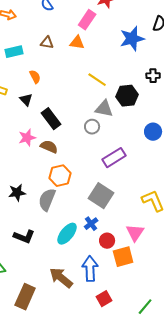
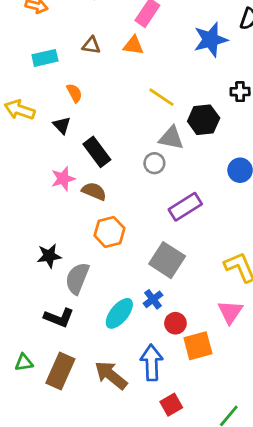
gray semicircle: (47, 200) -> (77, 278), moved
pink triangle: (135, 233) -> (230, 312), moved
brown rectangle: (25, 297) -> (60, 371), moved

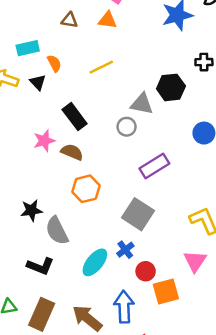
cyan rectangle: (45, 58) -> (28, 48), moved
yellow line: (161, 97) -> (101, 67), moved, turned -60
black triangle: (62, 125) -> (38, 82), moved
gray semicircle: (77, 278) -> (57, 231), turned -48

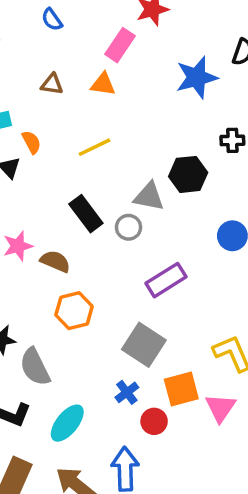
black rectangle: (75, 117) -> (86, 214), moved
cyan ellipse: (95, 262) -> (67, 423), moved
orange square: (166, 292) -> (181, 389), moved

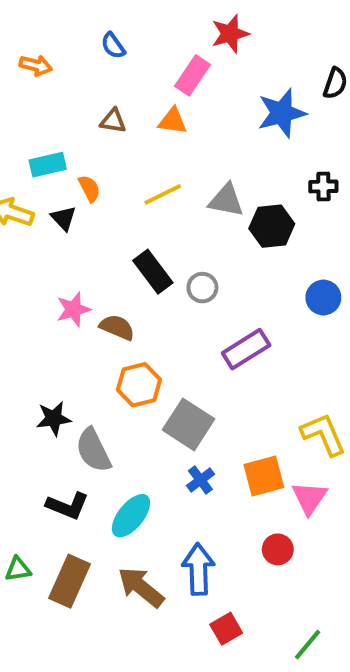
gray triangle: (149, 197) -> (226, 200), moved
gray square: (144, 345) -> (189, 424), moved
red circle: (154, 421) -> (278, 549), moved

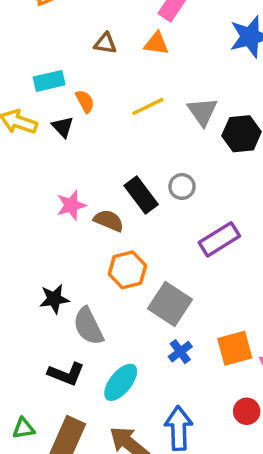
gray triangle: (226, 200) -> (202, 112), turned 44
black rectangle: (153, 272) -> (141, 195), moved

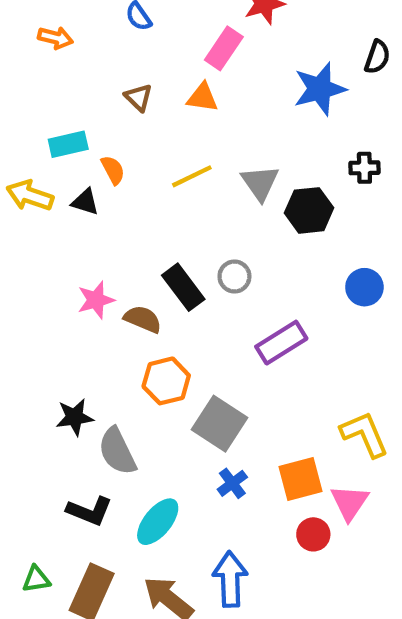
brown triangle: (105, 43) -> (139, 97), turned 35
black triangle: (63, 127) -> (85, 202), turned -30
red circle: (247, 411) -> (313, 534), moved

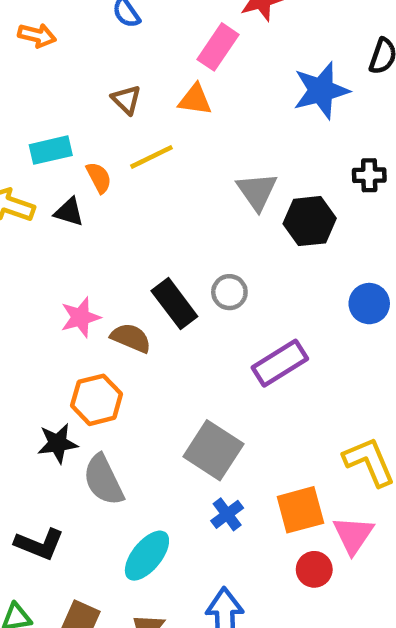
yellow line: (192, 176) -> (152, 157), moved
orange hexagon: (166, 381) -> (97, 400), moved
black L-shape: (89, 511) -> (39, 544), moved

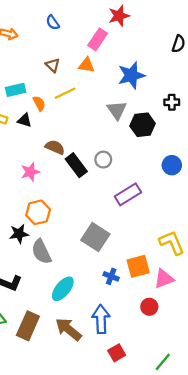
blue star: (321, 90) -> (131, 75), moved
brown semicircle: (131, 338) -> (55, 147), moved
blue cross: (227, 514) -> (111, 276), moved, turned -32
pink triangle: (353, 535) -> (164, 279), turned 35
red circle: (314, 569) -> (149, 307), moved

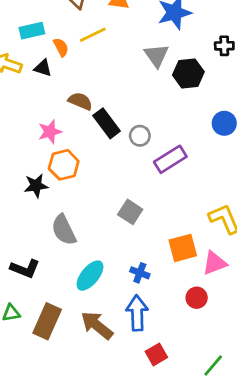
gray circle: (103, 160) -> (140, 136), moved
orange hexagon: (38, 212) -> (64, 165), moved
black star: (19, 234) -> (36, 186), moved
gray square: (95, 237) -> (130, 212), size x0.7
blue cross: (111, 276) -> (140, 273), moved

